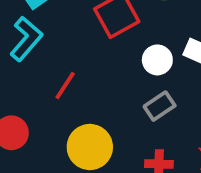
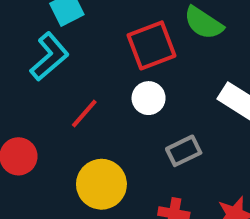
white circle: (157, 60) -> (149, 98), moved

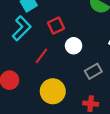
red square: (151, 45) -> (56, 26), moved, size x0.7

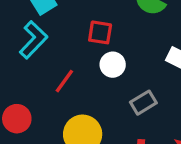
red square: (56, 26) -> (100, 32), moved, turned 35

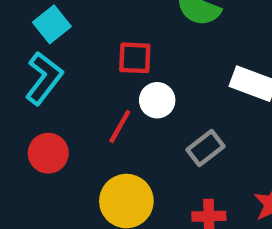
red line: (64, 81) -> (120, 126), moved
red circle: (17, 119) -> (48, 153), moved

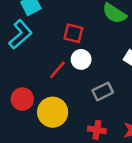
red circle: (48, 153) -> (22, 99), moved

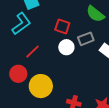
red line: (57, 70) -> (33, 52), moved
gray rectangle: (103, 91) -> (86, 39), moved

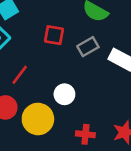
white circle: (66, 47) -> (64, 94), moved

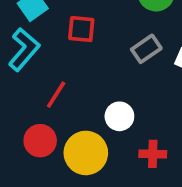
red square: (54, 35) -> (81, 29), moved
red cross: (85, 134) -> (153, 154), moved

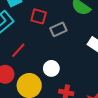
gray rectangle: (146, 49) -> (58, 29), moved

